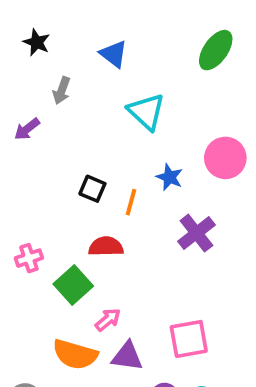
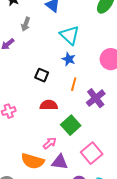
blue star: (169, 177) -> (69, 59), moved
orange line: (131, 202) -> (74, 84), moved
green square: (73, 285) -> (71, 125), moved
pink square: (189, 339) -> (92, 153), turned -30

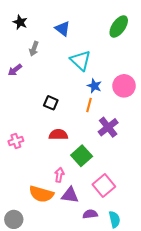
blue star: (69, 59) -> (94, 86), moved
orange line: (74, 84) -> (89, 105), moved
pink arrow: (50, 143) -> (59, 175), turned -40

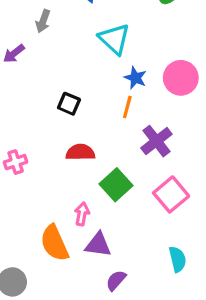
pink square: (104, 186) -> (171, 194), moved
orange semicircle: (41, 194) -> (54, 243), turned 50
purple semicircle: (90, 214) -> (116, 280), moved, turned -40
cyan semicircle: (114, 219) -> (178, 259), moved

